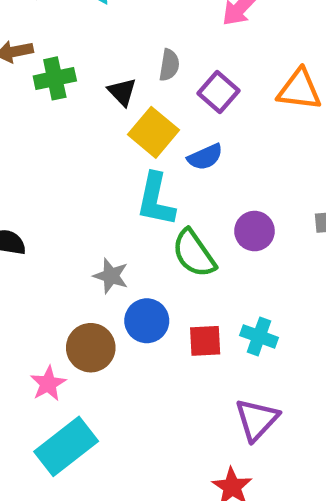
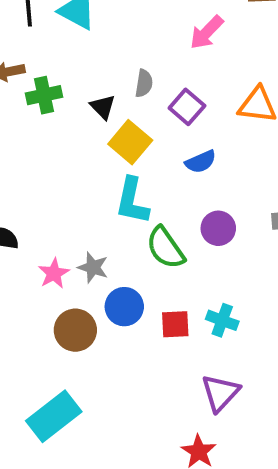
blue semicircle: (205, 157) -> (201, 162), moved
pink star: (48, 384) -> (54, 273), moved

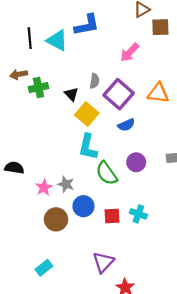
purple square: (187, 107) -> (119, 94), size x1.5
purple triangle: (220, 393) -> (103, 262), moved
cyan rectangle: (54, 416) -> (44, 268), size x0.6

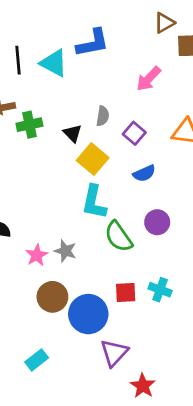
purple square: (119, 94) -> (134, 133), size x0.6
blue circle: (83, 206) -> (88, 314), moved, size x1.4

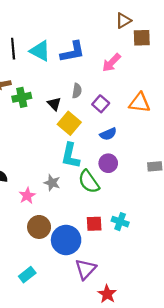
blue L-shape: (93, 43) -> (73, 52), moved
purple circle: (157, 222) -> (108, 163), moved
gray star: (65, 251) -> (52, 183), moved

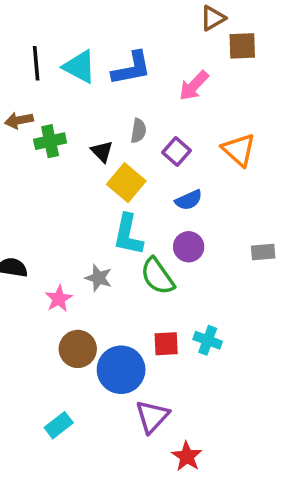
orange triangle: (140, 103) -> (239, 150), turned 35

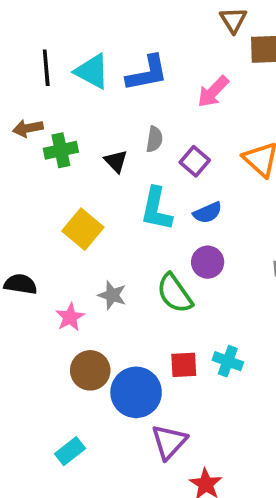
brown triangle: (213, 18) -> (233, 20), turned -32
yellow square: (126, 183) -> (83, 229), moved
cyan L-shape: (128, 235) -> (156, 209), moved

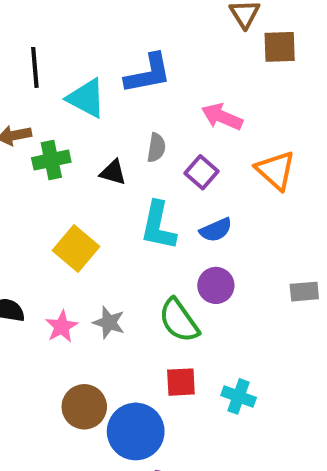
cyan triangle: (92, 71) -> (86, 98), moved
pink arrow: (213, 92) -> (222, 117), moved, turned 69
black triangle: (116, 161) -> (113, 172), turned -30
pink star: (70, 317) -> (62, 327), moved
red square: (184, 365) -> (181, 382), moved

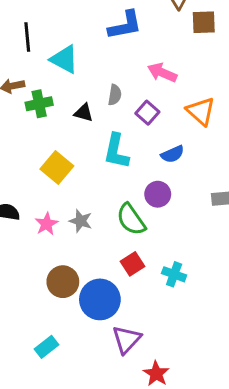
blue L-shape: (148, 74) -> (125, 25), moved
blue semicircle: (216, 230) -> (173, 154), moved
red square: (181, 382) -> (133, 264), turned -30

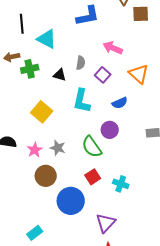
brown circle: (63, 282) -> (46, 176), moved
purple triangle: (127, 340) -> (106, 223), moved

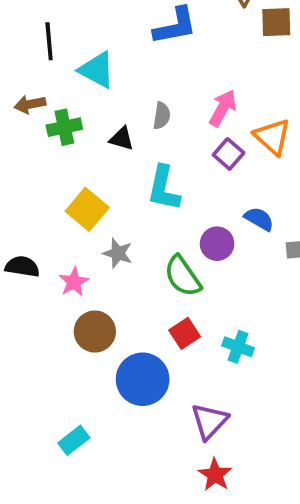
pink arrow: (113, 48) -> (223, 108), moved, turned 96
purple square: (103, 75) -> (229, 154), moved
blue semicircle: (120, 103) -> (259, 219), moved, turned -126
gray star: (58, 148) -> (118, 253), moved

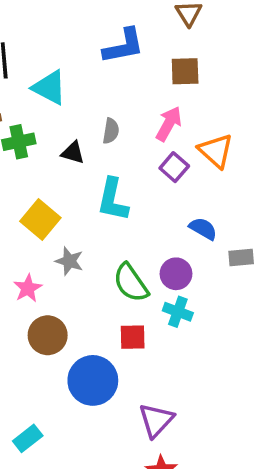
brown square: (276, 22) -> (185, 71), moved
purple circle: (217, 244) -> (176, 274), moved
red square: (185, 333) -> (133, 337), turned 32
cyan cross: (238, 347) -> (178, 312), moved

